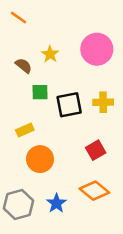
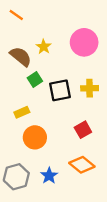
brown semicircle: (24, 66) -> (21, 57), size x1.5
green square: (40, 92) -> (35, 79), turned -32

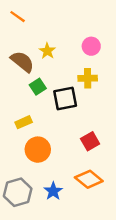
pink circle: (84, 42) -> (91, 46), size x0.6
yellow cross: (90, 88) -> (88, 78), moved

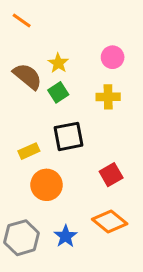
green square: (38, 87) -> (58, 92), moved
black square: (65, 98) -> (69, 136), moved

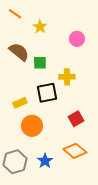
yellow star: (58, 63) -> (40, 27), moved
green square: (58, 92) -> (40, 63), turned 32
yellow cross: (108, 97) -> (67, 77), moved

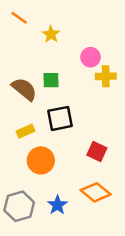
pink circle: (77, 39) -> (91, 57), moved
brown semicircle: (19, 52) -> (24, 89), moved
yellow cross: (67, 77) -> (106, 76), moved
red square: (76, 119) -> (97, 152), turned -35

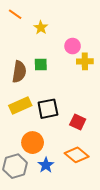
brown semicircle: (24, 89) -> (19, 72), turned 60
black square: (60, 118) -> (48, 109), moved
yellow rectangle: (25, 131) -> (20, 106), size x1.5
orange circle: (41, 160) -> (33, 143), moved

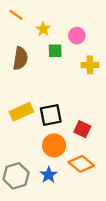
pink circle: (73, 46) -> (77, 36), moved
green square: (41, 65) -> (55, 51), moved
brown semicircle: (19, 72) -> (20, 58), moved
orange circle: (33, 143) -> (54, 145), moved

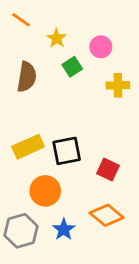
green square: (55, 51) -> (72, 67), turned -32
orange circle: (54, 145) -> (45, 191), moved

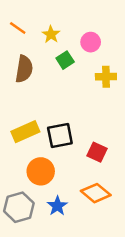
orange line: (21, 20) -> (18, 28), moved

